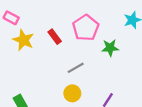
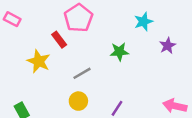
pink pentagon: (86, 28) -> (78, 18), moved
yellow star: (23, 40) -> (39, 61), moved

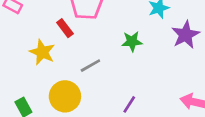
purple star: (168, 46) -> (186, 35), size x1.5
yellow circle: (78, 101) -> (65, 96), moved, size x1.5

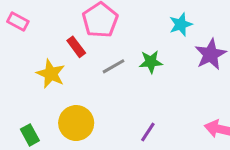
gray line: (90, 66) -> (113, 66), moved

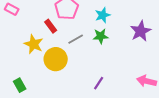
cyan star: (181, 24) -> (103, 15), moved
yellow circle: (76, 123) -> (56, 59), moved

